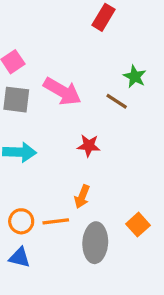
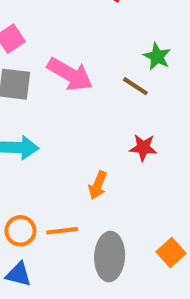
red star: (89, 146) -> (143, 148), moved
orange arrow: (82, 197) -> (98, 185), moved
orange square: (138, 225) -> (171, 253), moved

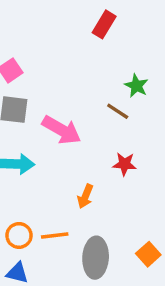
pink arrow: (70, 74) -> (62, 130), moved

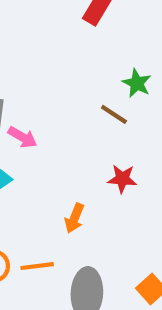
pink arrow: (62, 130) -> (22, 137), moved, size x0.6

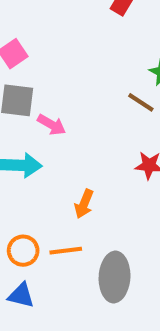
orange arrow: (74, 218) -> (84, 204), moved

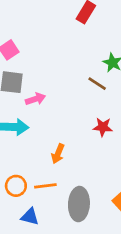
pink arrow: (52, 125) -> (36, 99), turned -48
blue triangle: (21, 295) -> (30, 217), moved

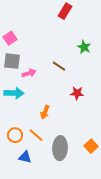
brown line: (97, 84) -> (59, 66), moved
orange line: (45, 186) -> (36, 135), turned 49

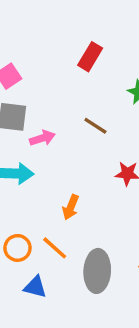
red rectangle: (65, 11) -> (90, 57), moved

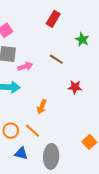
gray ellipse: (97, 271) -> (51, 156), moved

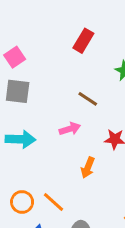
pink arrow: (25, 66) -> (70, 129), moved
orange arrow: (42, 107) -> (88, 168), moved

